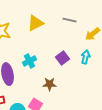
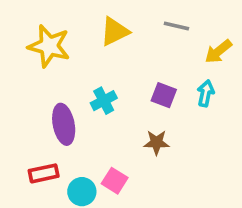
purple square: (62, 58) -> (164, 95), turned -32
brown star: (50, 84) -> (156, 142), moved

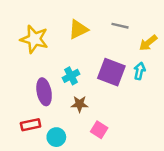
purple square: (164, 95) -> (111, 72), size x1.6
brown star: (156, 142) -> (80, 104), moved
pink square: (115, 181) -> (99, 130), moved

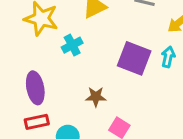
cyan cross: (71, 76) -> (72, 45), moved
purple ellipse: (44, 92) -> (35, 88), moved

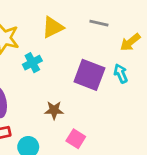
cyan arrow: (168, 57) -> (121, 73), turned -36

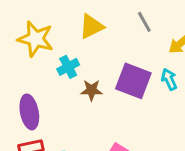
gray line: (99, 23) -> (144, 22), turned 48
brown star: (54, 110) -> (91, 90), moved

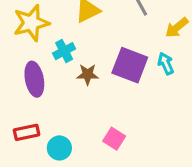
yellow star: (36, 39) -> (31, 23), turned -30
purple ellipse: (29, 112) -> (34, 79), moved

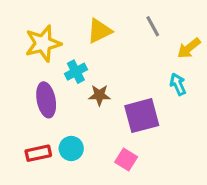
purple square: (130, 65) -> (142, 116), moved, turned -36
cyan circle: (59, 148) -> (71, 148), moved

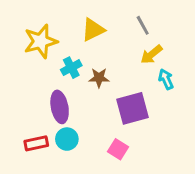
yellow arrow: (189, 48) -> (151, 54), moved
brown star: (99, 95) -> (99, 78), moved
purple ellipse: (46, 100) -> (60, 107), moved

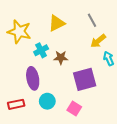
yellow star: (41, 41) -> (19, 32), turned 30
cyan circle: (67, 139) -> (47, 101), moved

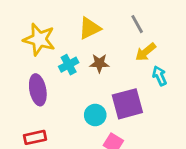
brown star: (61, 58) -> (99, 63), moved
purple ellipse: (33, 78) -> (38, 90), moved
cyan circle: (47, 101) -> (95, 115), moved

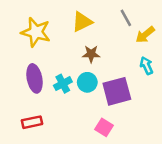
yellow arrow: (146, 52) -> (145, 35), moved
cyan cross: (69, 65) -> (63, 84), moved
cyan circle: (95, 115) -> (87, 82), moved

